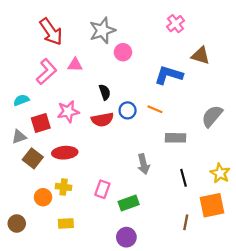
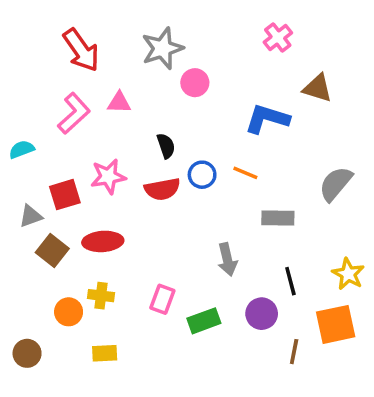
cyan semicircle: (21, 100) -> (22, 149), moved
purple circle: (126, 237) -> (262, 314), moved

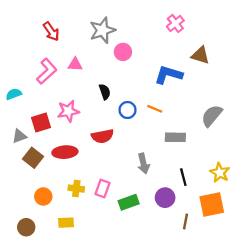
red arrow: (81, 50) -> (51, 31), size x0.7
red semicircle: (162, 189) -> (102, 136), moved
yellow cross: (101, 296) -> (76, 189), moved
brown circle: (27, 353) -> (26, 227), moved

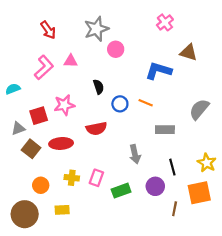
brown circle: (26, 227) -> (25, 214), size x1.6

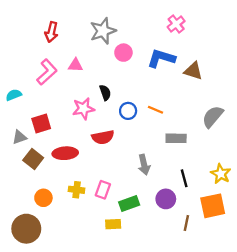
red arrow: (48, 30) -> (51, 32), turned 48
brown triangle: (188, 52) -> (193, 71), moved
blue L-shape: (158, 71) -> (161, 58), moved
pink star: (64, 105) -> (83, 109), moved
yellow rectangle: (62, 210) -> (113, 224), moved

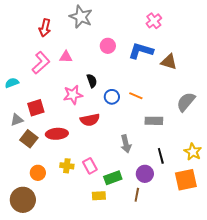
gray star: (103, 31) -> (81, 17), moved, turned -30
pink rectangle: (103, 190) -> (90, 166), turned -49
brown line: (186, 223) -> (137, 195), moved

